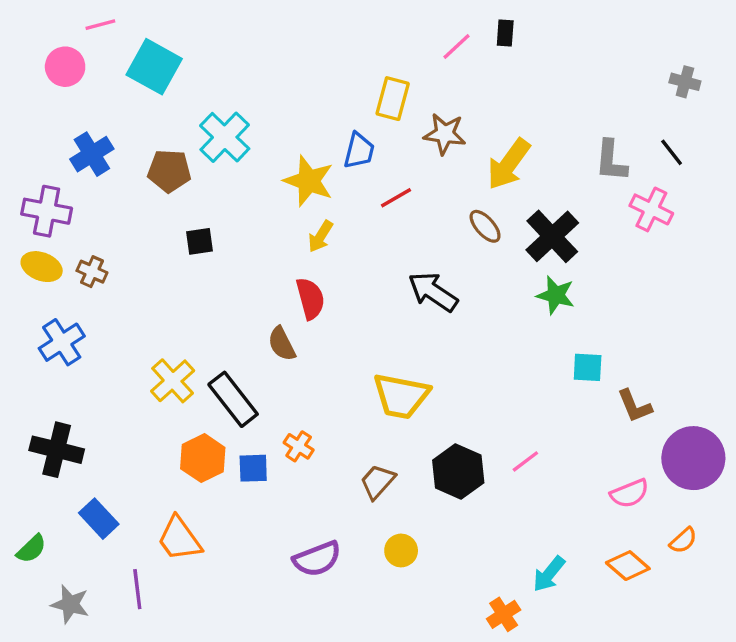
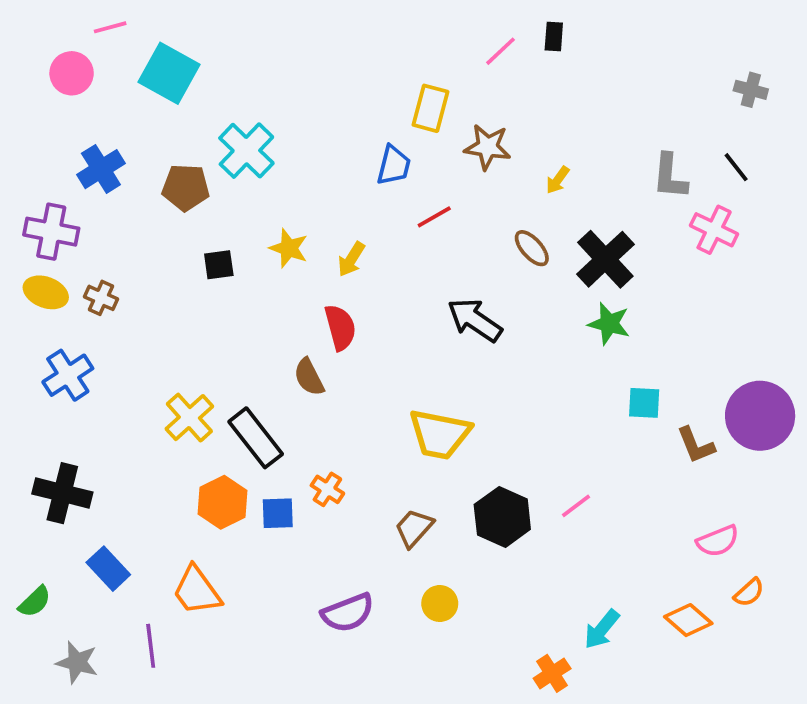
yellow arrow: (509, 164) -> (558, 180), size x0.5
yellow star: (309, 181) -> (289, 248), moved, size x0.7
purple circle: (693, 458) -> (760, 416), moved
pink semicircle: (630, 493) -> (718, 541), moved

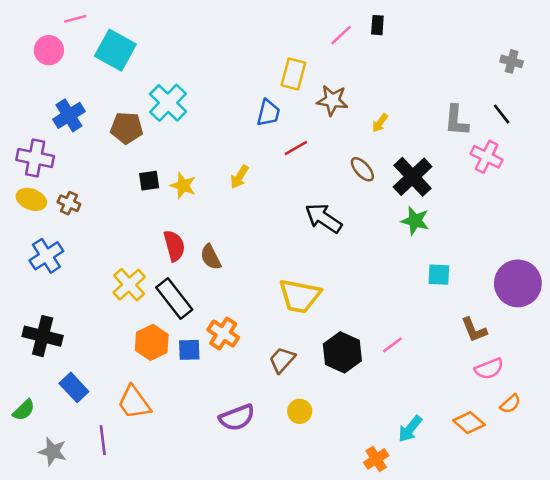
yellow star: (289, 248) -> (183, 186), moved
red semicircle: (340, 327) -> (174, 246), moved
brown L-shape: (696, 445) -> (474, 330), moved
orange cross: (327, 489) -> (223, 334), size x1.4

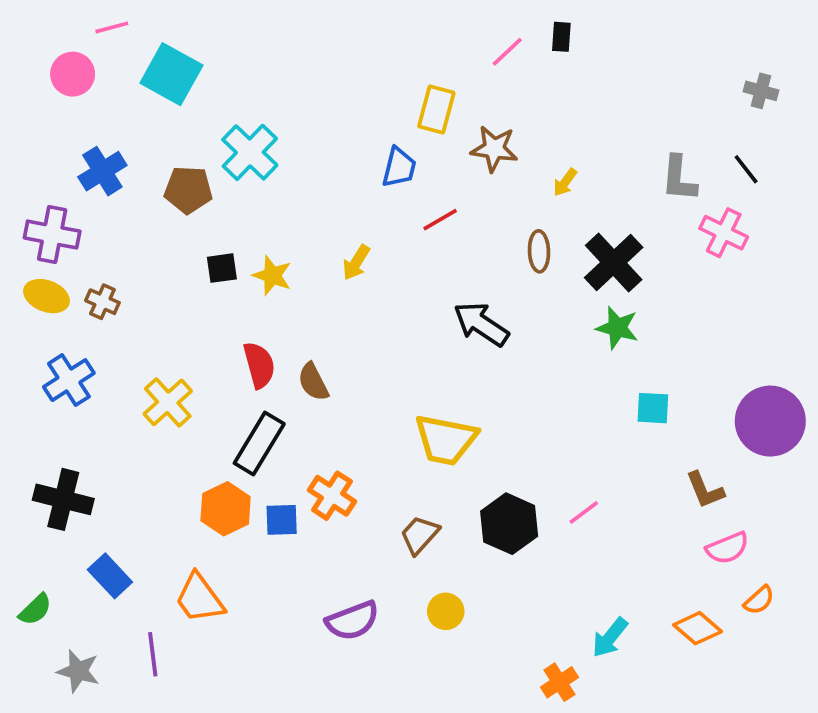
brown ellipse: (362, 169) -> (539, 251), turned 40
yellow cross: (129, 285) -> (168, 402), moved
black rectangle: (174, 298) -> (259, 443), turned 69

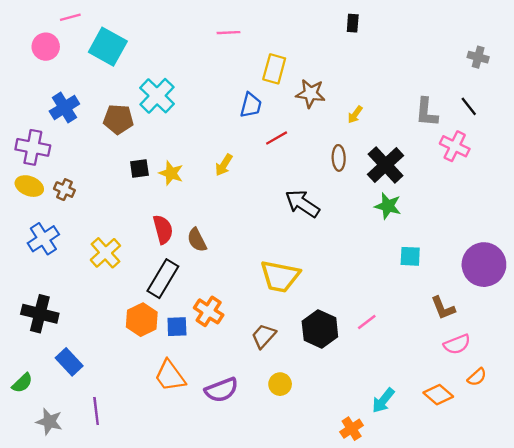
pink line: (507, 52) -> (229, 33), moved, turned 40
orange trapezoid: (199, 598) -> (170, 376), moved

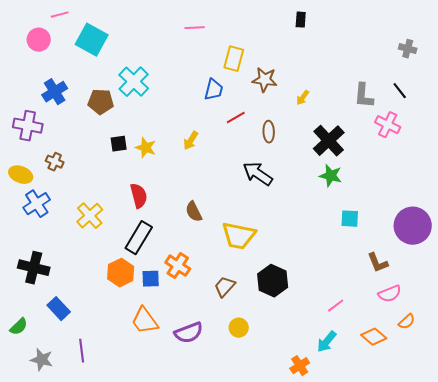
brown ellipse: (339, 158) -> (269, 132), moved
yellow ellipse: (29, 186) -> (21, 175), moved
brown semicircle: (197, 240) -> (194, 212), moved
pink line: (367, 322) -> (336, 306), moved

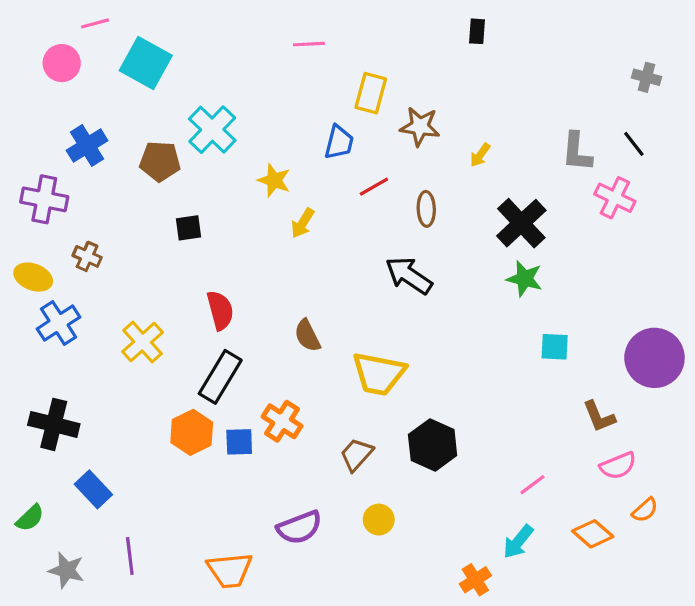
yellow star: (146, 148) -> (274, 180), moved
orange trapezoid: (145, 321) -> (230, 570), moved, turned -60

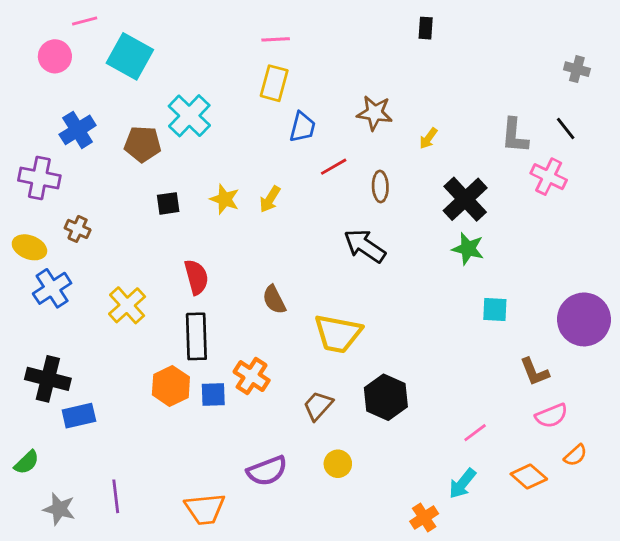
yellow rectangle: (371, 93) -> (274, 83), moved
yellow star: (274, 180) -> (225, 199), moved
black rectangle: (220, 377) -> (196, 336), turned -33
blue rectangle: (93, 489) -> (79, 416), moved, turned -60

